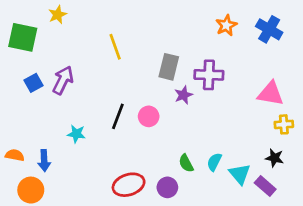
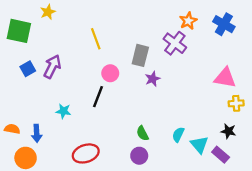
purple cross: (209, 75) -> (175, 43), moved, turned 35
pink circle: (149, 116) -> (110, 73), moved
green semicircle: (186, 163) -> (143, 133), moved
red ellipse: (129, 185) -> (86, 153), moved

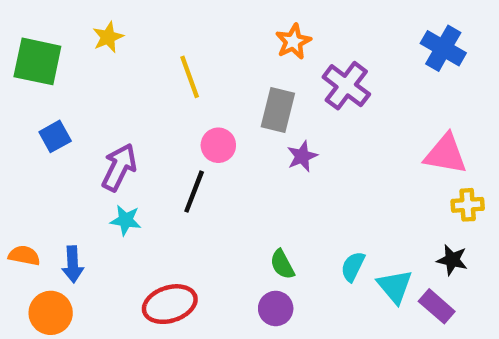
yellow star: (48, 12) -> (108, 37), moved
orange star: (188, 21) -> (293, 42), moved
purple arrow: (52, 67) -> (119, 167), moved

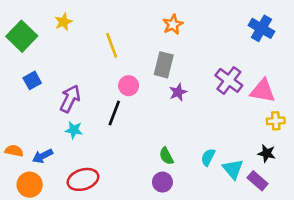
green square: (37, 61) -> (22, 36), turned 32
purple cross: (346, 86) -> (229, 80), moved
blue arrow: (73, 264) -> (43, 156), turned 66
red ellipse: (170, 304) -> (83, 179), moved

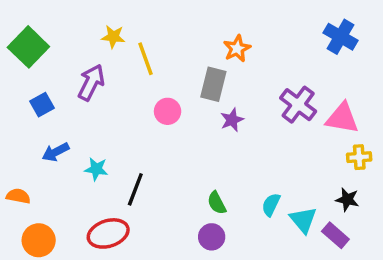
yellow star: (63, 22) -> (113, 37), moved, turned 30
orange star: (173, 24) -> (237, 49), moved
purple arrow: (70, 99) -> (91, 83), moved
black line: (114, 113) -> (135, 189), moved
blue arrow: (43, 156) -> (56, 152), moved

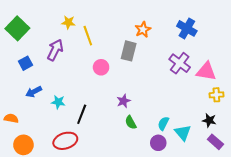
blue cross: (341, 37) -> (187, 28), moved
purple star: (232, 120) -> (124, 101), moved
purple rectangle: (335, 235) -> (215, 142), moved
purple circle: (212, 237) -> (158, 143), moved

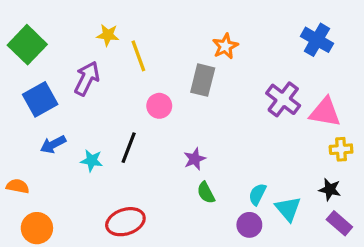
blue cross: (187, 28) -> (317, 40), moved
blue square: (26, 63) -> (40, 99), size x1.5
black line: (82, 114) -> (129, 148), moved
red ellipse: (65, 141) -> (125, 222), moved

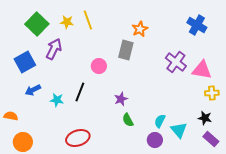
green square: (27, 45) -> (37, 24), moved
yellow line: (138, 56) -> (88, 20), moved

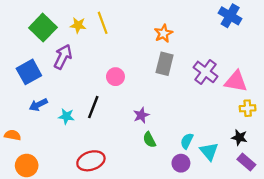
blue cross: (197, 25) -> (230, 16), moved
gray rectangle: (126, 50) -> (165, 64), moved

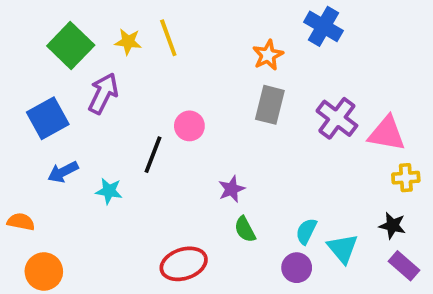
blue cross: (230, 16) -> (323, 26), moved
black line: (93, 107) -> (153, 155), moved
red ellipse: (91, 161) -> (184, 264), moved

